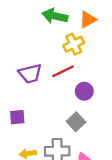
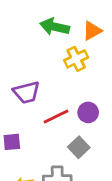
red line: (63, 71) -> (56, 116), moved

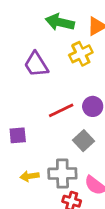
purple trapezoid: (27, 92) -> (36, 64), moved, turned 72

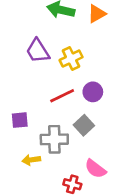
yellow cross: (81, 54) -> (71, 59), moved
gray cross: (62, 174) -> (54, 139), moved

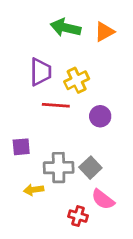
purple trapezoid: (38, 51) -> (41, 72), turned -148
red line: (62, 96) -> (56, 105), moved, turned 30
gray square: (84, 125) -> (90, 168), moved

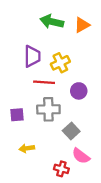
gray cross: (59, 168) -> (48, 109), moved

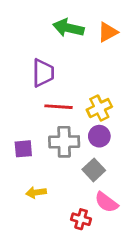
yellow cross: (60, 63) -> (99, 108), moved
purple circle: (79, 91) -> (99, 136), moved

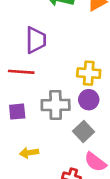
red line: (59, 107) -> (21, 72), moved
yellow cross: (99, 108) -> (89, 73), turned 30

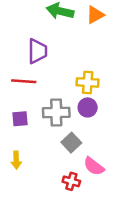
gray square: (83, 131) -> (71, 143), moved
yellow arrow: (29, 153) -> (16, 160), moved, turned -84

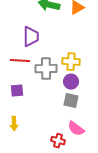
gray cross: (56, 112) -> (46, 69), moved
gray square: (71, 143) -> (71, 101), moved, turned -35

